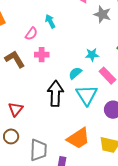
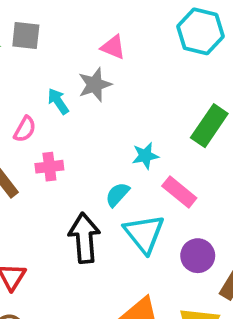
gray star: (102, 14) -> (95, 85), moved, turned -30

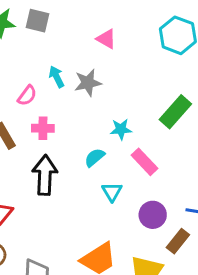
gray star: (95, 85) -> (88, 83), moved
cyan triangle: (144, 234) -> (112, 192), size x0.6
black arrow: (84, 238) -> (45, 175), moved

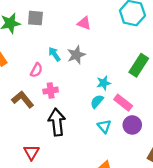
cyan semicircle: (95, 158) -> (97, 101), moved
purple circle: (153, 215) -> (132, 125), moved

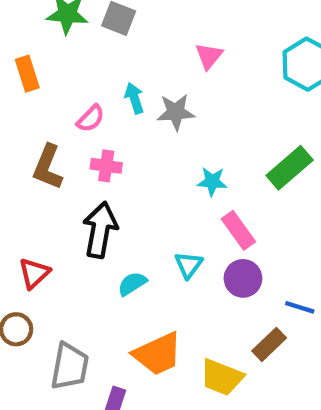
pink triangle: (84, 23) -> (209, 56), turned 32
brown L-shape: (23, 99) -> (48, 167), turned -135
cyan semicircle: (97, 101) -> (132, 284), moved

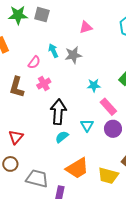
pink triangle: (209, 56) -> (86, 27), turned 40
pink cross: (106, 166) -> (44, 84), turned -32
black arrow: (100, 230) -> (58, 112), moved
gray trapezoid: (70, 366) -> (37, 178), turned -80

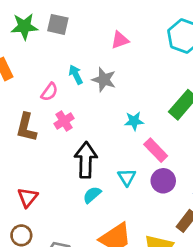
gray star: (73, 55) -> (104, 80), turned 30

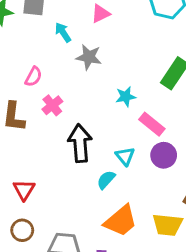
cyan arrow: (76, 75) -> (63, 32), moved
cyan semicircle: (92, 195) -> (106, 180), moved

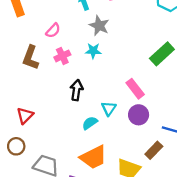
cyan star: (126, 97) -> (93, 51), moved
black arrow: (80, 143) -> (77, 90), size x0.7

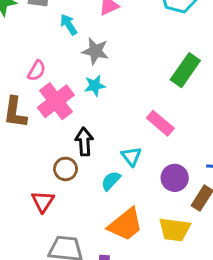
pink cross: (62, 56) -> (56, 101), size x1.6
purple circle: (139, 115) -> (175, 178), moved
red triangle: (25, 116) -> (43, 201), moved
brown circle: (16, 146) -> (66, 169), moved

